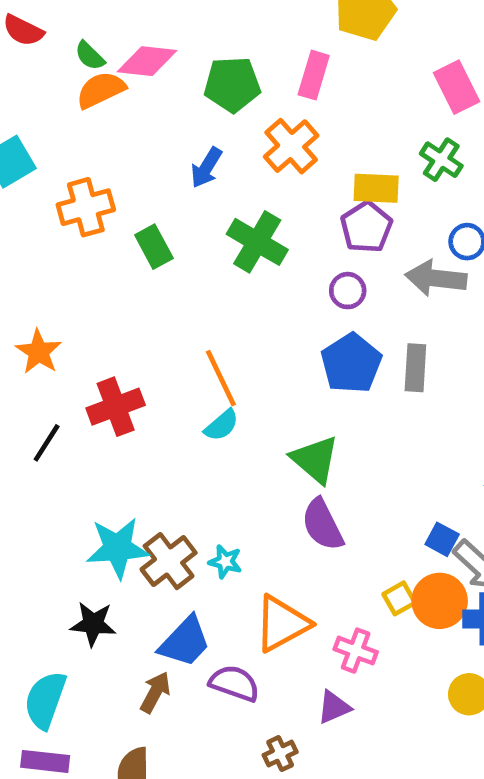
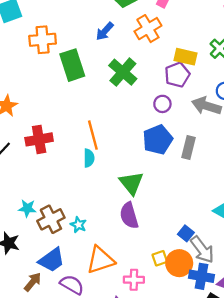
green rectangle: (154, 247) -> (72, 65), size x1.5
cyan semicircle: (221, 425) -> (89, 158), turned -60
cyan star: (118, 548) -> (27, 208), size x0.6
pink cross: (356, 651) -> (134, 280), turned -30

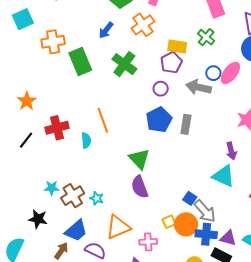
cyan semicircle: (89, 158) -> (86, 140), moved

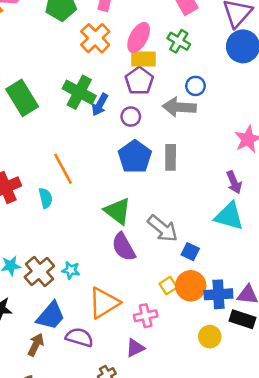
blue arrow: (106, 30) -> (100, 105), moved
pink ellipse: (230, 73) -> (139, 37), moved
gray arrow: (205, 211) -> (163, 229), moved

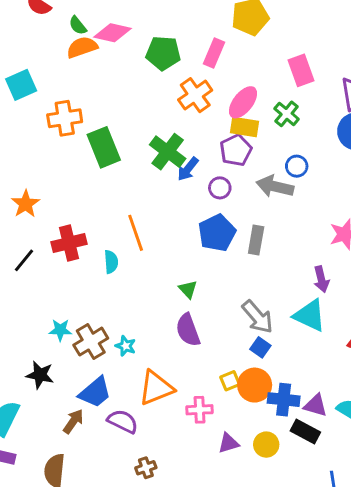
green triangle: (118, 211) -> (188, 289), size x0.6
gray arrow: (163, 229) -> (258, 317), moved
purple triangle: (135, 348) -> (229, 443), moved

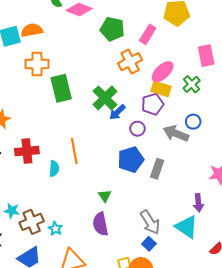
orange semicircle: (82, 47) -> (32, 30), moved

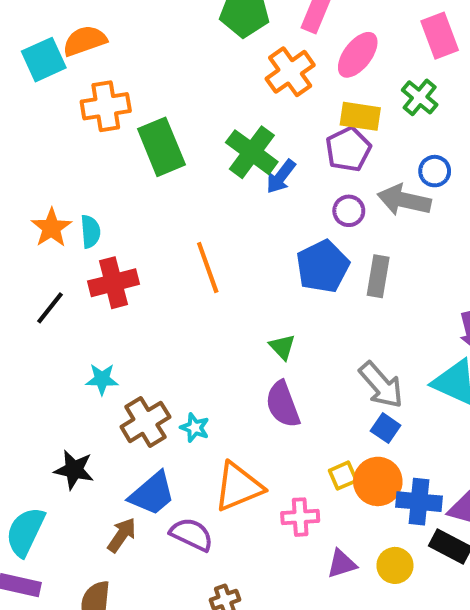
pink ellipse: (163, 72) -> (358, 55), moved
purple circle: (137, 129) -> (349, 211), moved
cyan semicircle: (54, 169) -> (90, 232), moved
cyan star: (12, 211) -> (102, 379), moved

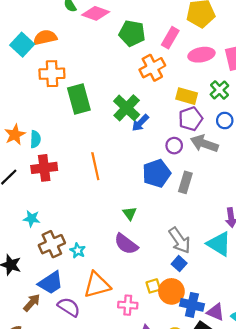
pink ellipse: (358, 55) -> (201, 55), moved, turned 35
cyan square: (44, 60) -> (22, 45), turned -30
purple pentagon: (348, 149) -> (191, 119), moved
blue circle: (435, 171) -> (225, 121), moved
purple semicircle: (283, 404) -> (126, 244), turned -40

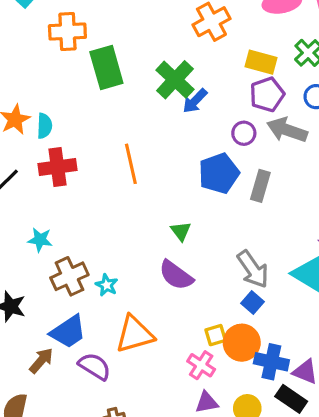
pink cross: (128, 305) -> (201, 365), moved, turned 30

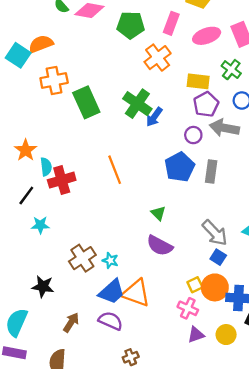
cyan semicircle: (45, 126) -> (46, 167), moved
cyan star: (40, 240) -> (40, 225), moved
blue trapezoid: (68, 332) -> (112, 292), moved
orange triangle: (135, 334) -> (136, 293), turned 44

